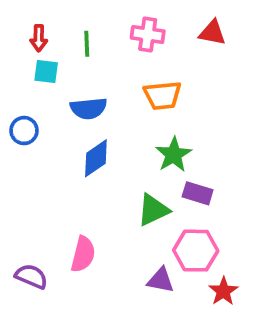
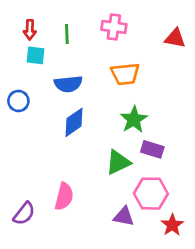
red triangle: (212, 33) -> (175, 38), moved
purple semicircle: (31, 276) -> (24, 214), turned 105

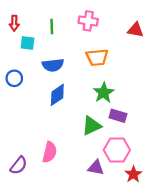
red arrow: (30, 30) -> (14, 23), moved

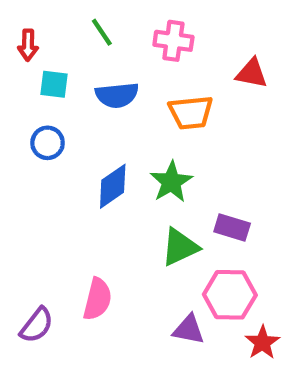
green line: (52, 26) -> (102, 32), moved, turned -32
red triangle: (136, 30) -> (252, 73), moved
blue semicircle: (53, 65) -> (117, 95), moved
blue circle: (14, 78) -> (48, 143), moved
green star: (104, 93) -> (171, 182), moved

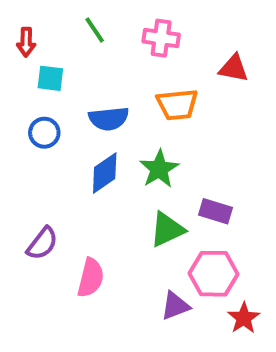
blue semicircle: (117, 95) -> (109, 119), moved
purple semicircle: (37, 325) -> (42, 243), moved
purple triangle: (189, 329) -> (175, 306), turned -32

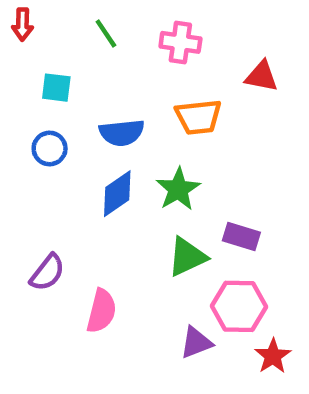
red arrow: (26, 42) -> (22, 24), moved

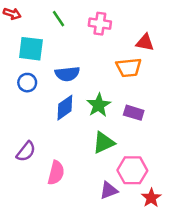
red arrow: (22, 24) -> (12, 14), turned -72
cyan square: (56, 88) -> (31, 49), size x1.5
orange trapezoid: (198, 117) -> (129, 68), moved
purple rectangle: (241, 236) -> (134, 113), moved

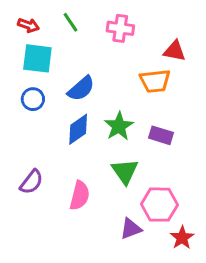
red arrow: (12, 14) -> (28, 25), moved
blue semicircle: (67, 74) -> (81, 89), turned -35
green triangle: (104, 143) -> (125, 171), turned -40
pink semicircle: (56, 173) -> (80, 196), moved

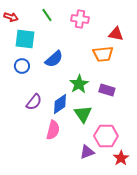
red arrow: (28, 25) -> (11, 17), moved
blue diamond: (78, 129) -> (60, 104), moved
purple semicircle: (31, 182) -> (34, 102), moved

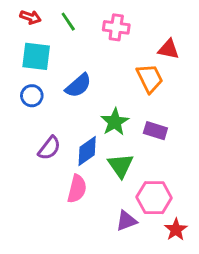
red arrow: (11, 17) -> (30, 17), moved
orange trapezoid: (103, 54) -> (150, 78), turned -110

